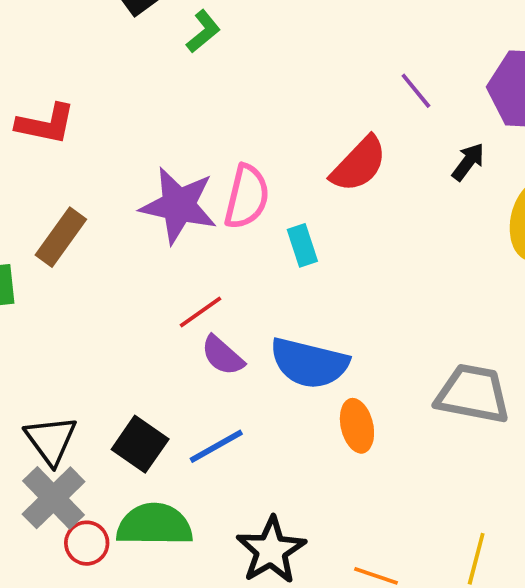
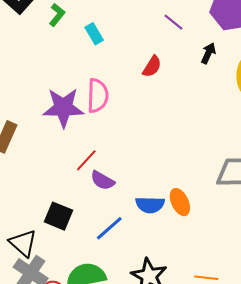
red semicircle: (359, 164) -> (152, 66), size x0.7
cyan rectangle: (302, 245) -> (94, 34), moved
blue semicircle: (309, 363) -> (150, 205), moved, size x0.7
black square: (140, 444) -> (58, 216), moved

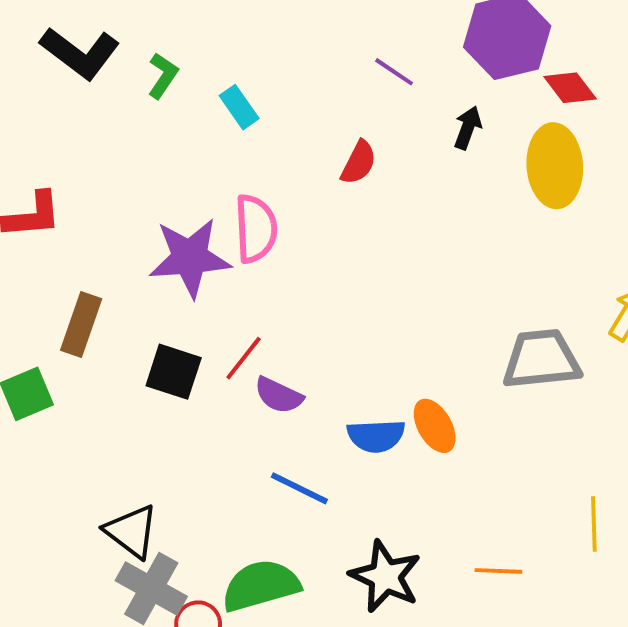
black square: (58, 216) -> (174, 372), moved
blue line: (109, 228) -> (299, 488), turned 72

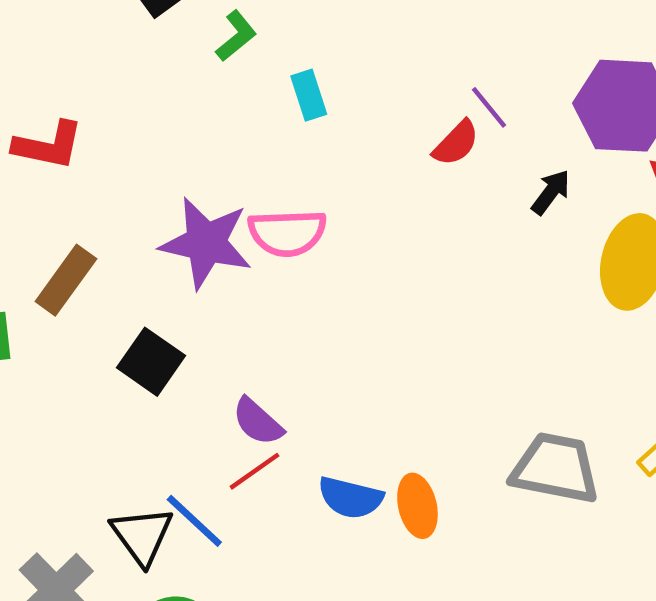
red semicircle: (359, 163) -> (456, 143), moved
pink semicircle: (256, 229) -> (287, 233), turned 74
red line: (244, 358) -> (254, 471), moved
blue line: (299, 488) -> (194, 521), moved
black triangle: (131, 531) -> (142, 535), moved

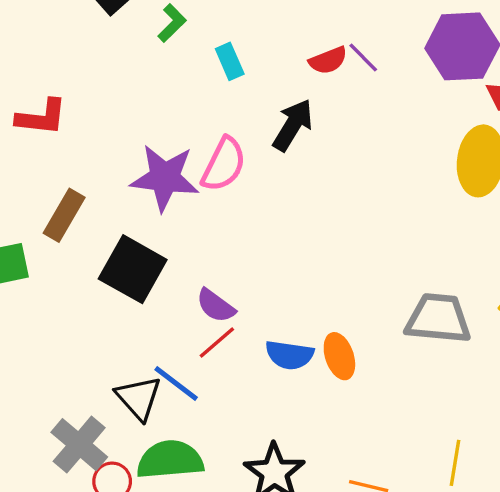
red semicircle: (456, 143) -> (328, 60), moved, turned 30
black arrow: (551, 192) -> (293, 125), moved, size x1.5
pink semicircle: (287, 233) -> (224, 164), turned -56
black square: (151, 362) -> (133, 269), size x1.4

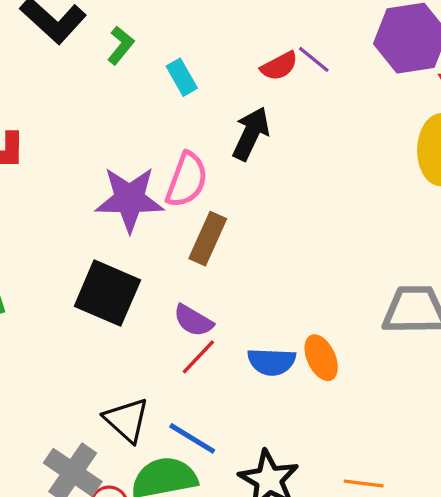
brown rectangle: (64, 215) -> (208, 239), moved
blue line: (176, 383) -> (192, 438), moved

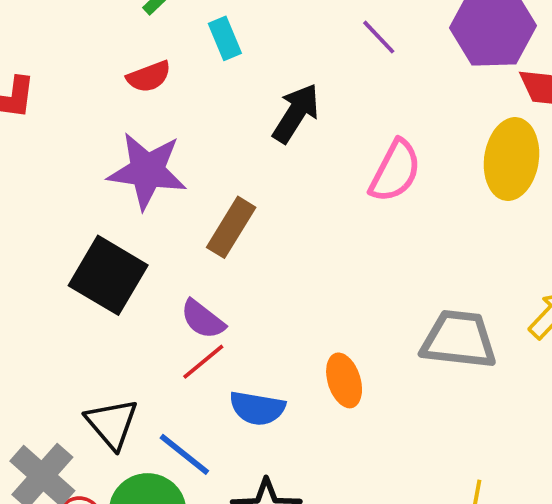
red semicircle: (279, 66) -> (149, 77), moved
pink semicircle: (187, 180) -> (395, 171), moved
blue semicircle: (272, 362) -> (257, 408), moved

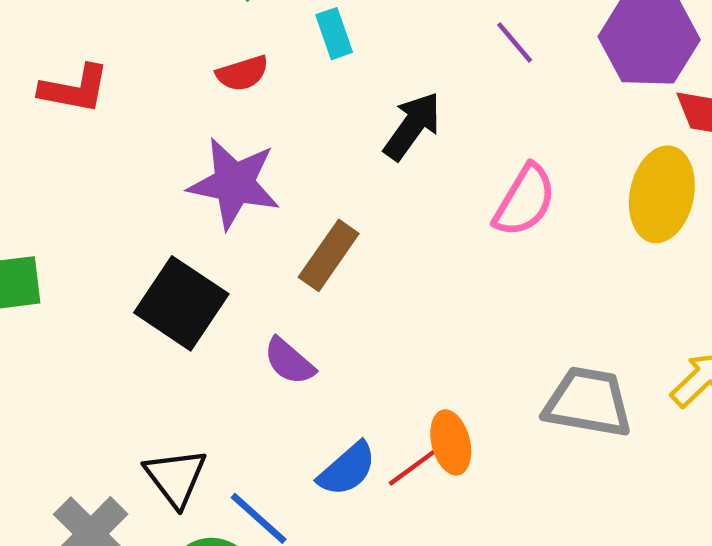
red line: (203, 362) -> (413, 467), moved
blue semicircle: (257, 408) -> (347, 469), turned -54

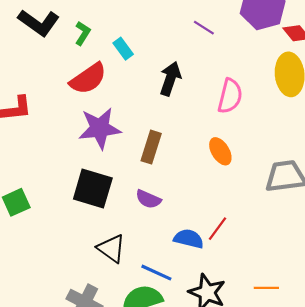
red semicircle: (242, 73) -> (88, 79), size x1.6
orange ellipse: (451, 442) -> (220, 151), moved
blue semicircle: (347, 469) -> (189, 239), turned -108
black triangle: (176, 477) -> (111, 249), moved

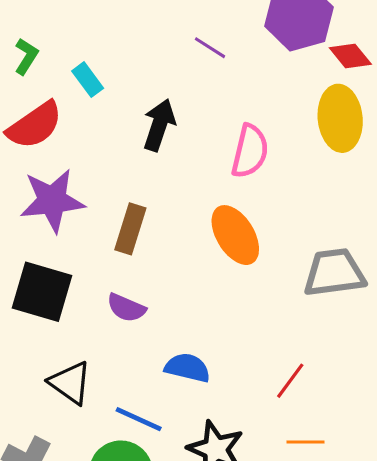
orange ellipse: (220, 151) -> (235, 235), size x1.4
red line: (218, 229) -> (290, 381), moved

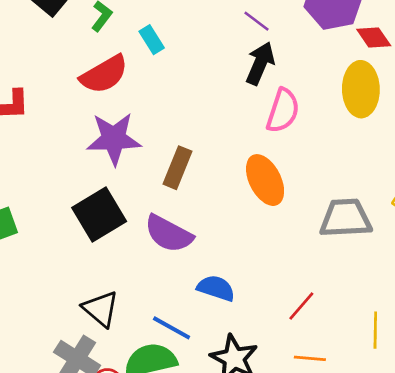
black arrow: (159, 125) -> (260, 63), moved
black square: (42, 292) -> (99, 215), turned 38
purple semicircle: (126, 308) -> (169, 234), size x1.5
black triangle: (70, 383) -> (101, 309), moved

